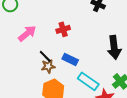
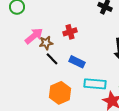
brown star: (48, 66) -> (46, 43), moved
cyan rectangle: (88, 81) -> (95, 84), turned -30

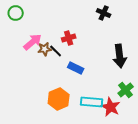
black line: (52, 59) -> (56, 51), moved
cyan rectangle: (95, 84) -> (92, 102), moved

